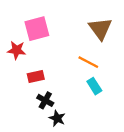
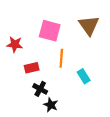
pink square: (37, 29) -> (50, 31), moved, turned 30
orange line: (88, 62) -> (61, 58), moved, turned 66

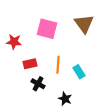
orange line: (61, 58) -> (58, 65), moved
black star: (51, 105) -> (65, 99), moved

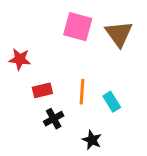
pink square: (47, 29) -> (78, 27), moved
black cross: (38, 84) -> (54, 119), turned 32

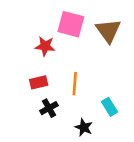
red star: (20, 59) -> (45, 46), moved
cyan rectangle: (112, 102) -> (110, 107), moved

